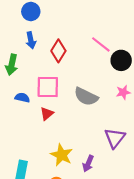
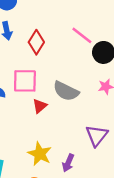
red triangle: (47, 114) -> (40, 106), moved

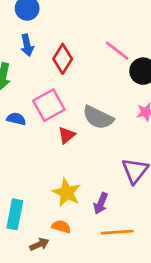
pink square: (25, 81) -> (49, 105), turned -30

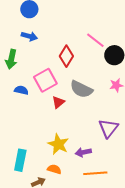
blue arrow: (27, 45) -> (29, 36), turned -63
red diamond: (63, 59) -> (66, 56), moved
purple arrow: (101, 203) -> (83, 152), turned 56

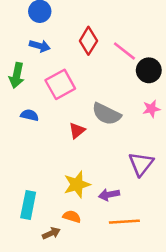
red diamond: (66, 56) -> (88, 41), moved
pink square: (45, 80) -> (60, 84), moved
yellow star: (58, 144) -> (77, 184), turned 30

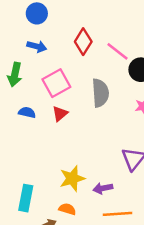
gray semicircle: (106, 114) -> (100, 93), moved, turned -120
red triangle: (77, 131) -> (60, 114), moved

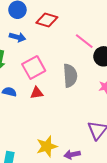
red diamond: (83, 42) -> (47, 20), moved, turned 75
red triangle: (60, 114) -> (37, 93), turned 32

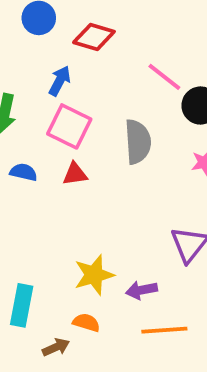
blue arrow: (17, 37) -> (60, 81), moved, turned -77
pink square: (34, 67) -> (69, 126), turned -35

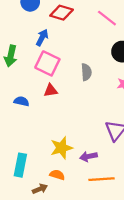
pink line: (164, 77) -> (107, 18), moved
gray semicircle: (138, 142) -> (86, 72), size x0.7
blue semicircle: (24, 172) -> (22, 101), moved

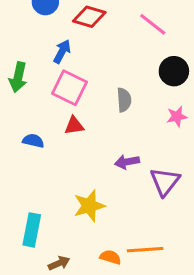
purple arrow: (89, 156) -> (127, 162), moved
orange semicircle: (57, 175) -> (110, 257), moved

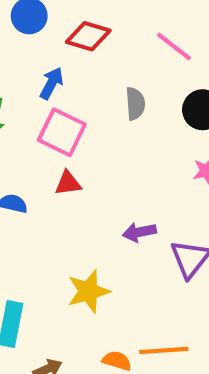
gray semicircle: (124, 100) -> (135, 104), moved

